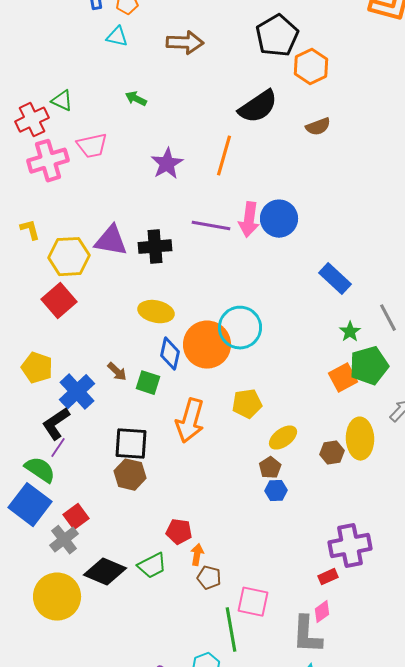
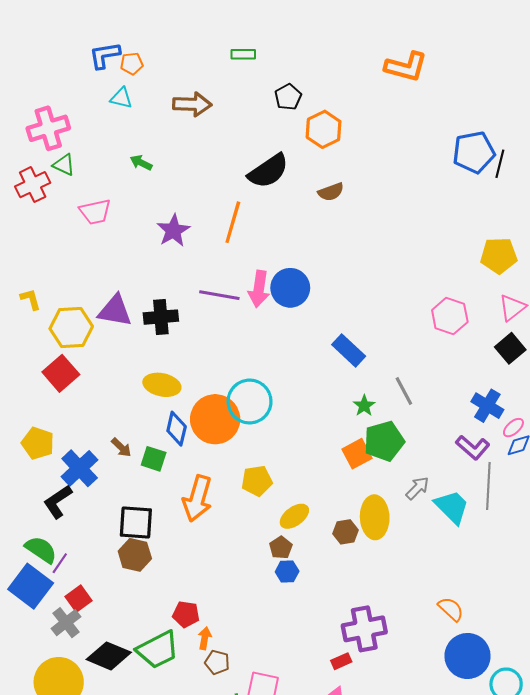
black pentagon: (277, 36) -> (288, 97), size x0.6
pink cross: (48, 161) -> (48, 128), moved
purple line: (58, 448) -> (60, 563), moved
green trapezoid: (152, 566) -> (158, 650), size x1.4

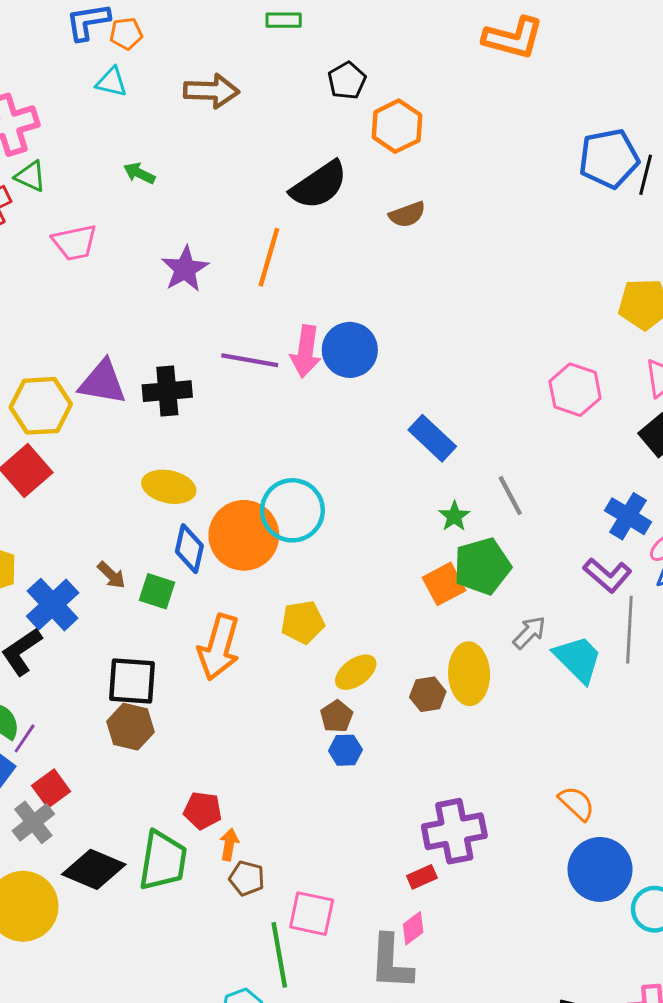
green trapezoid: (158, 650) -> (163, 861), turned -54

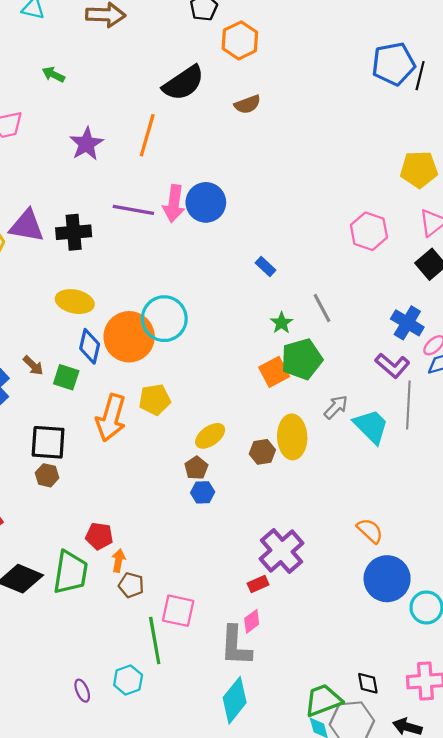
blue rectangle: (432, 438) -> (266, 266), size x0.6
yellow pentagon: (303, 622) -> (155, 400), moved
brown hexagon: (131, 727) -> (47, 475), size x0.7
purple cross: (454, 831) -> (282, 551), turned -30

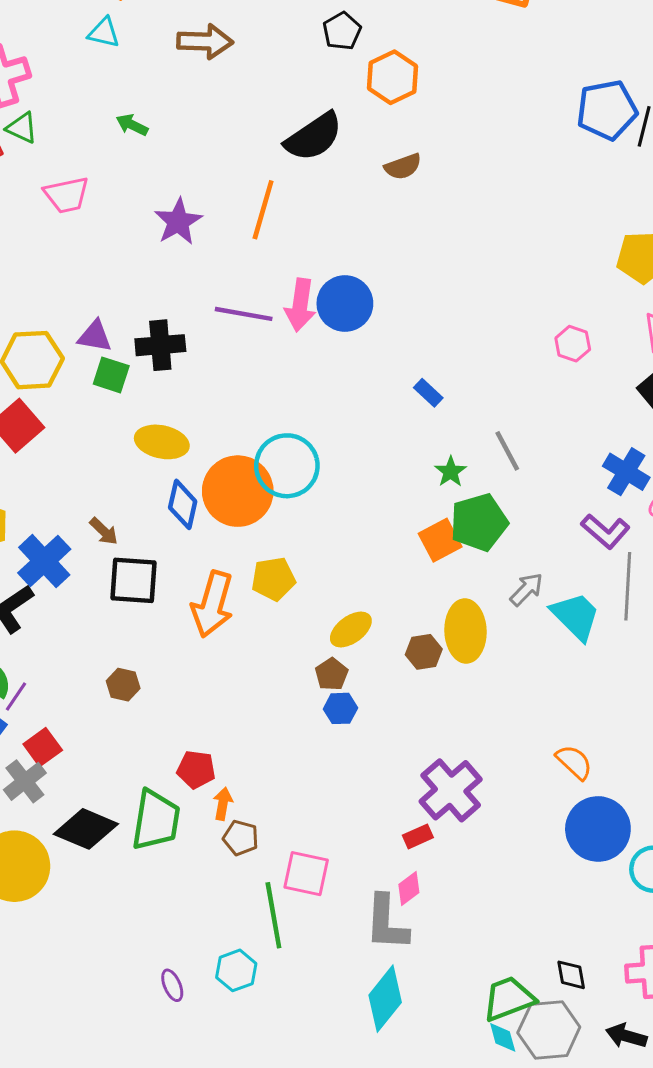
purple triangle: (27, 226) -> (95, 336), size x0.7
pink hexagon: (369, 231) -> (573, 344), size x0.7
green square: (66, 377) -> (111, 375), moved
black square: (48, 442) -> (134, 580), moved

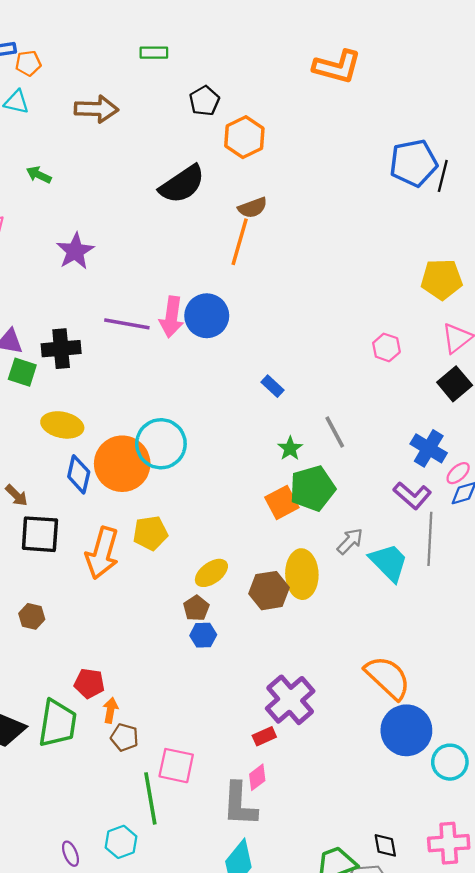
orange line: (263, 210) -> (240, 242), moved
brown hexagon: (424, 652) -> (269, 591), size x1.4
orange semicircle: (574, 762) -> (388, 677), size x1.6

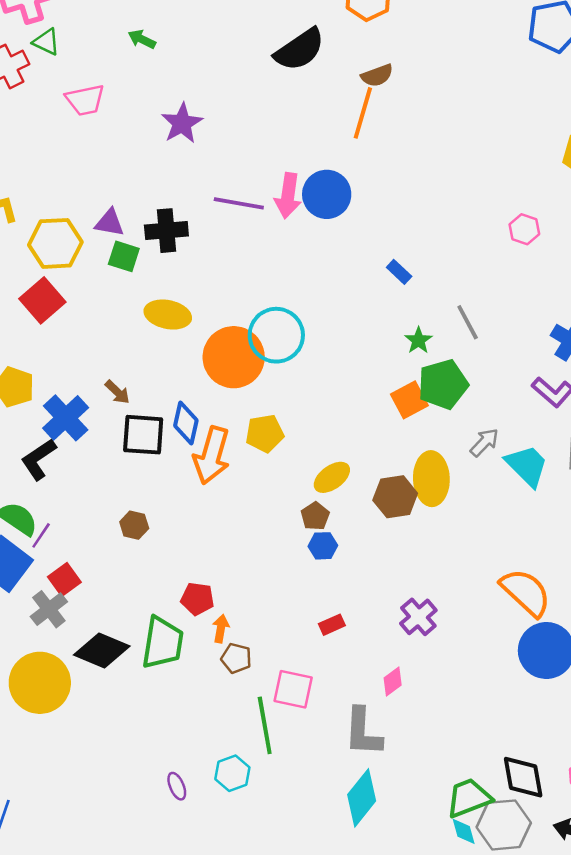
blue diamond: (79, 474) -> (186, 423), moved
purple cross: (290, 700) -> (418, 617), size x0.7
red rectangle: (264, 736) -> (332, 625), moved
pink diamond: (257, 777) -> (393, 682), moved
black diamond: (385, 845) -> (523, 777), size x1.6

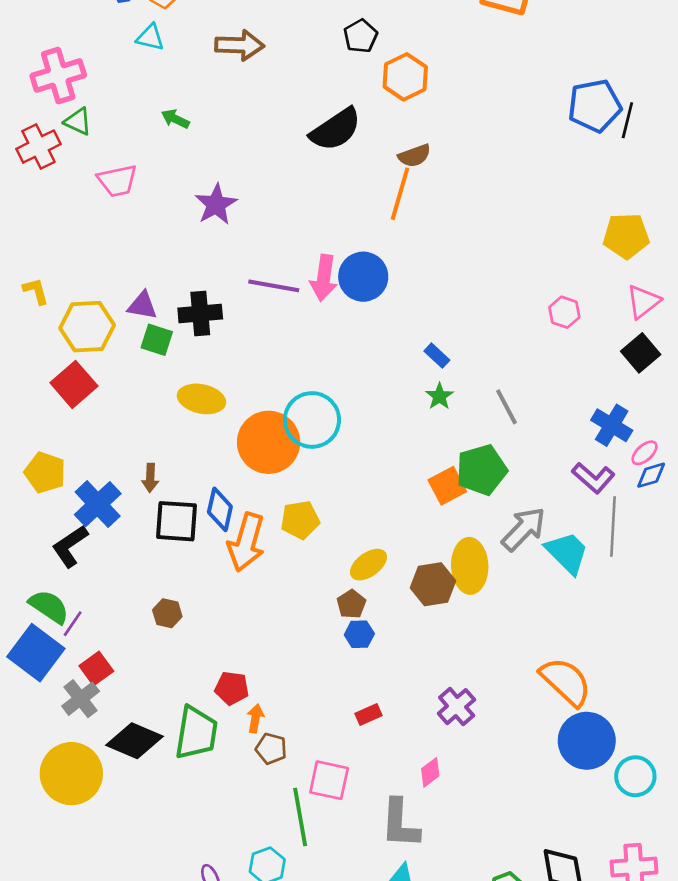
green star: (418, 340) -> (439, 396), moved
brown arrow: (117, 392) -> (150, 478), turned 48
gray arrow: (484, 442) -> (524, 529), size x1.5

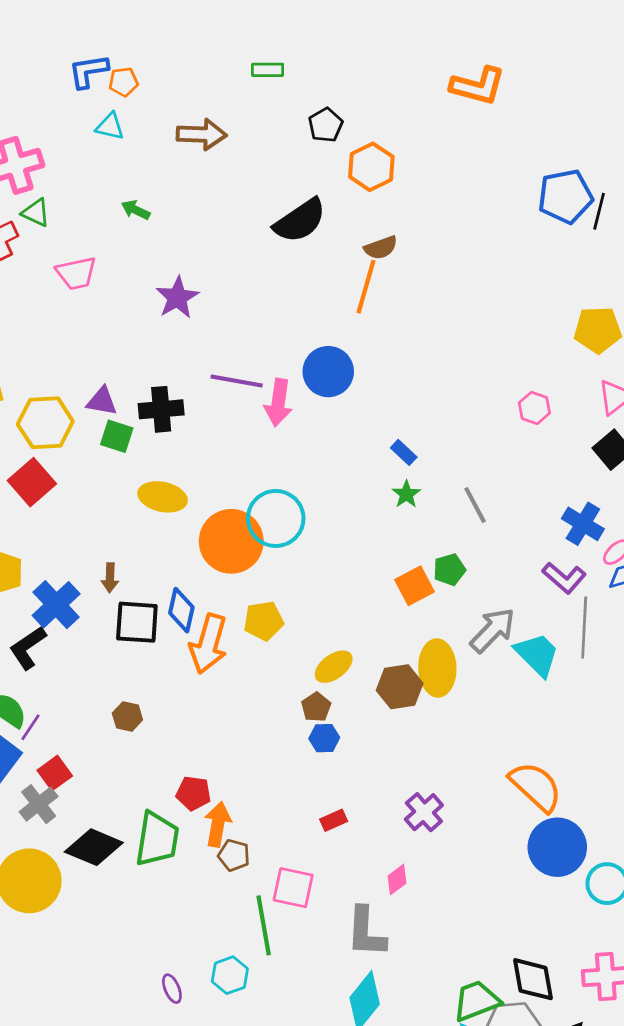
pink arrow: (324, 278) -> (278, 403), moved
green pentagon: (482, 470) -> (449, 570), size x0.6
orange arrow: (255, 718) -> (218, 824), size x1.5

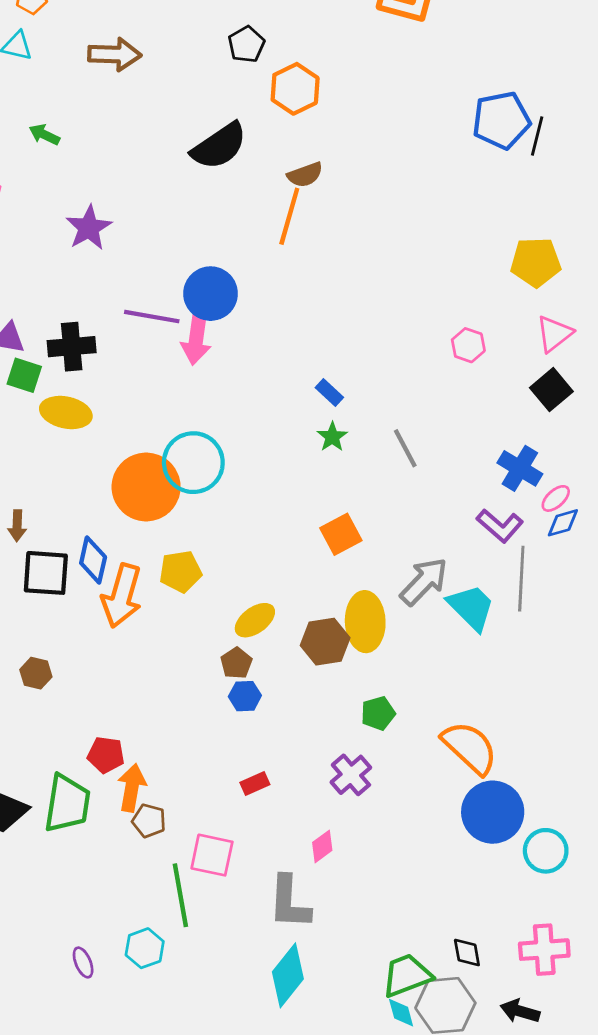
blue circle: (328, 372) -> (211, 294), moved
yellow ellipse: (163, 497) -> (66, 412), moved
green pentagon: (449, 570) -> (378, 713), moved
black diamond: (533, 979) -> (467, 952), size x0.6

